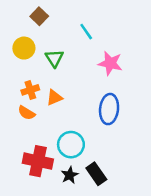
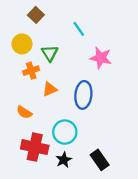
orange cross: (30, 90) -> (31, 71), moved
blue ellipse: (109, 109) -> (83, 95), moved
orange semicircle: (26, 113) -> (24, 112), moved
black rectangle: (96, 174) -> (100, 160), moved

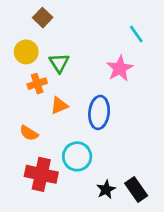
cyan line: (79, 29) -> (136, 34), moved
pink star: (101, 58) -> (120, 68), turned 30
black star: (64, 160) -> (106, 189), moved
black rectangle: (100, 160) -> (136, 189), moved

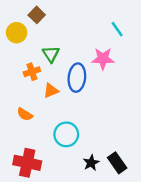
yellow circle: (26, 52) -> (17, 33), moved
pink star: (120, 68) -> (103, 59), turned 30
blue ellipse: (99, 112) -> (77, 78), moved
red cross: (41, 174) -> (27, 163), moved

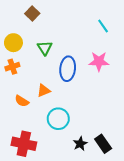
yellow circle: (17, 33) -> (13, 43), moved
pink star: (103, 59) -> (99, 61), moved
orange cross: (32, 72) -> (12, 67), moved
orange triangle: (51, 91) -> (44, 91), moved

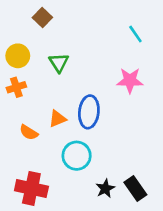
blue ellipse: (68, 69) -> (89, 112), moved

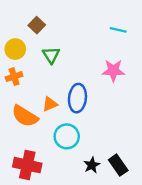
brown square: (42, 18) -> (37, 25), moved
cyan line: (135, 34) -> (118, 30), turned -42
orange semicircle: (29, 132) -> (25, 116), size x1.6

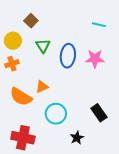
blue ellipse: (77, 98) -> (68, 56), moved
black rectangle: (118, 165) -> (99, 113), moved

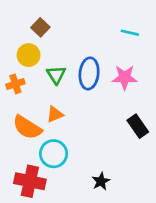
yellow circle: (13, 41) -> (29, 55), moved
green triangle: (43, 46) -> (56, 75), moved
black rectangle: (99, 113) -> (138, 126), moved
cyan circle: (56, 114) -> (54, 154), moved

